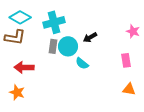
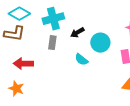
black arrow: (90, 37) -> (77, 33), moved
cyan circle: (68, 46) -> (100, 43), moved

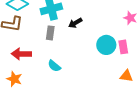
cyan circle: (100, 43) -> (106, 45), moved
cyan semicircle: (81, 60) -> (54, 66), moved

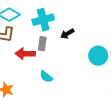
red arrow: (21, 54) -> (25, 54), moved

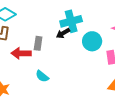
cyan cross: (43, 20) -> (71, 21), moved
cyan circle: (98, 56) -> (92, 41), moved

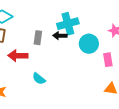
black arrow: (63, 33) -> (60, 36), turned 32
gray rectangle: (38, 43) -> (38, 38), moved

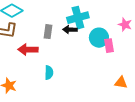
pink rectangle: (108, 60) -> (109, 46), moved
cyan semicircle: (39, 79) -> (49, 73), turned -128

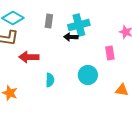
gray rectangle: (48, 32) -> (49, 21), moved
cyan circle: (99, 38) -> (88, 75), moved

